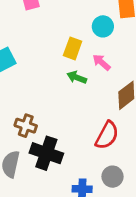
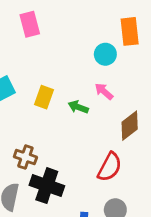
yellow rectangle: (73, 48) -> (44, 97), moved

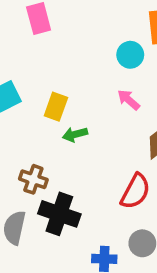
green arrow: (78, 107) -> (75, 134), moved, turned -36

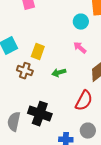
green arrow: (75, 134) -> (59, 73), moved
brown cross: (33, 179) -> (25, 71), moved

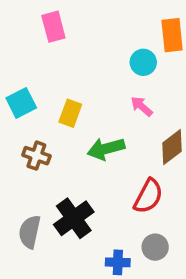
brown cross: (25, 71) -> (36, 156), moved
green arrow: (59, 73) -> (106, 149), size x1.5
black cross: (40, 114) -> (74, 218), turned 35

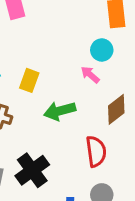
cyan circle: (143, 62) -> (102, 50), moved
red semicircle: (148, 196) -> (96, 151), turned -36

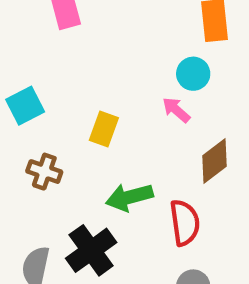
yellow rectangle: (29, 80) -> (104, 129), moved
green arrow: (60, 111) -> (129, 197), moved

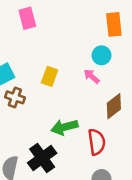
yellow rectangle: (104, 129) -> (50, 76), moved
brown cross: (44, 172) -> (15, 97), moved

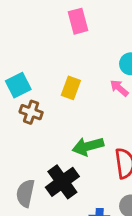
pink rectangle: (27, 18) -> (78, 21), moved

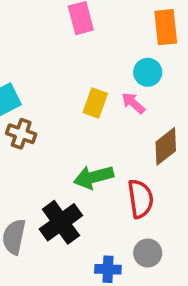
yellow rectangle: (71, 88) -> (95, 103), moved

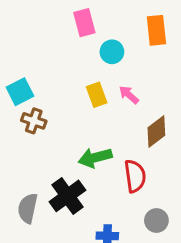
cyan circle: (148, 72) -> (112, 52), moved
yellow rectangle: (95, 103) -> (97, 95), turned -40
gray circle: (148, 253) -> (156, 220), moved

